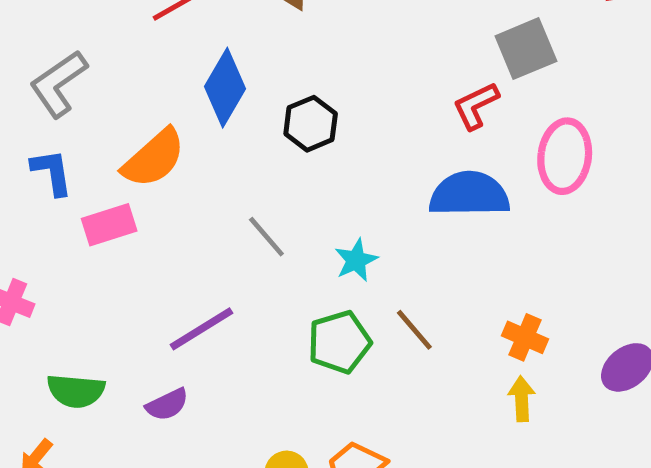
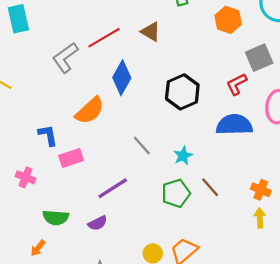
gray L-shape: (58, 84) -> (65, 58), moved
black hexagon: (311, 124) -> (182, 92), moved, size x1.4
blue L-shape: (52, 172) -> (48, 135), moved
pink rectangle: (109, 225) -> (71, 158), moved

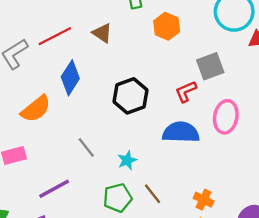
orange hexagon: (228, 20) -> (167, 26), moved

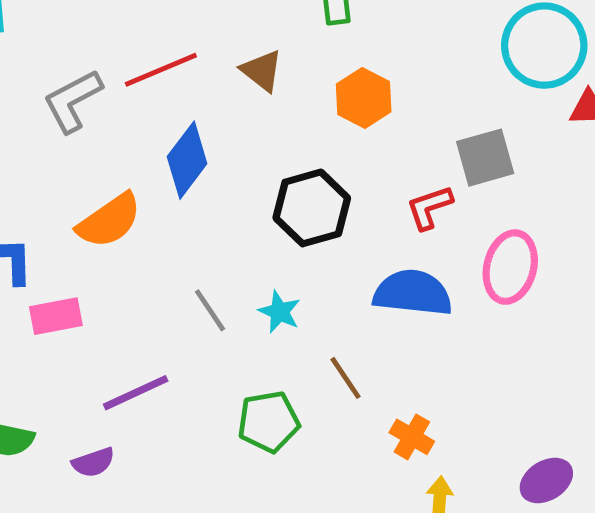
orange hexagon: (167, 26) -> (364, 98), moved
cyan star: (127, 160) -> (280, 312), moved, turned -30
brown line: (153, 194) -> (345, 378), moved
orange cross: (204, 200) -> (412, 437), moved

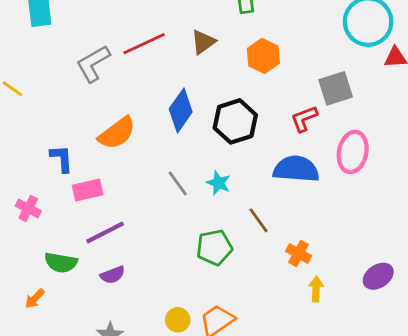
brown triangle: (262, 71) -> (203, 42), turned 48
blue diamond: (187, 160) -> (181, 110), moved
purple line: (136, 393) -> (105, 233), moved

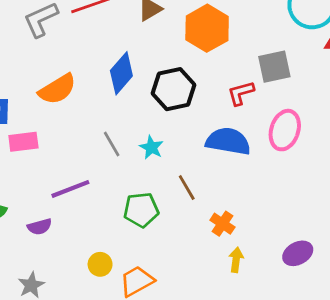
orange hexagon: (263, 56) -> (207, 28), size x1.4
purple line: (105, 233) -> (70, 189), moved
yellow circle: (178, 320) -> (100, 264), moved

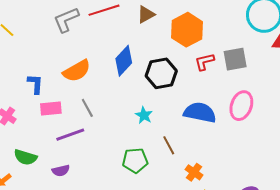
red L-shape: (241, 93) -> (204, 62), moved
gray line: (112, 144) -> (87, 108), moved
purple line: (70, 189) -> (70, 135), moved

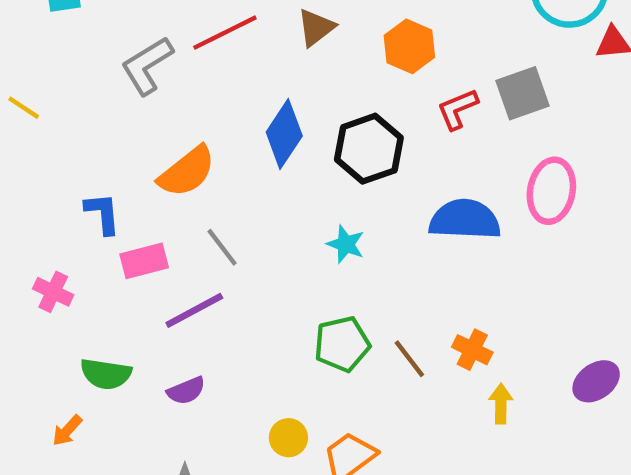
orange hexagon: (187, 30) -> (409, 46), size x0.7
brown line: (169, 145) -> (409, 359), moved

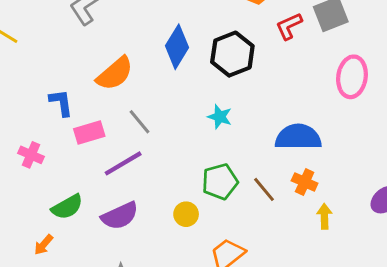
blue semicircle: (465, 220) -> (298, 137), moved
green semicircle: (106, 374) -> (67, 207), turned -36
purple semicircle: (186, 391) -> (120, 216), size x1.5
yellow circle: (288, 438) -> (186, 214), moved

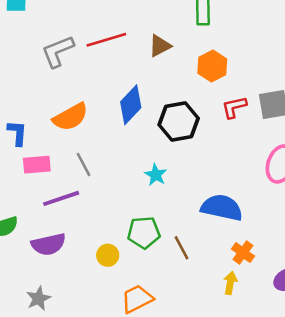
orange cross: (305, 182) -> (243, 253), moved

